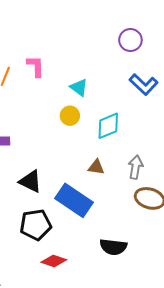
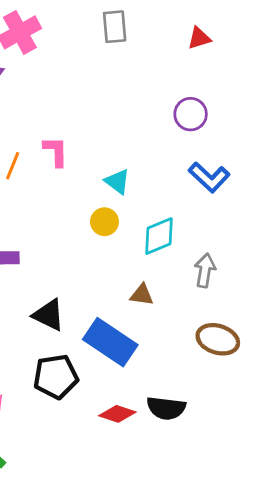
gray arrow: (135, 167) -> (205, 270), moved
red diamond: (54, 261) -> (117, 414), moved

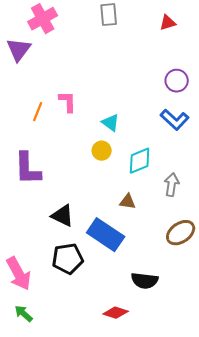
purple circle: (191, 114) -> (177, 81), moved
brown ellipse: (218, 339) -> (181, 233), turned -52
red diamond: (117, 414) -> (116, 313), moved

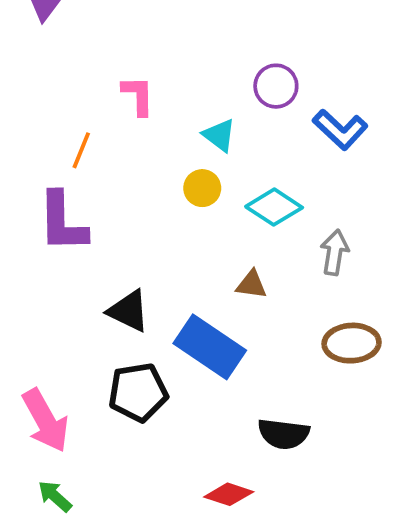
purple circle: (177, 81) -> (276, 86), moved
orange line: (38, 112) -> (81, 150), moved
cyan diamond: (140, 161) -> (274, 207), turned 56
brown ellipse: (181, 233) -> (352, 343), turned 32

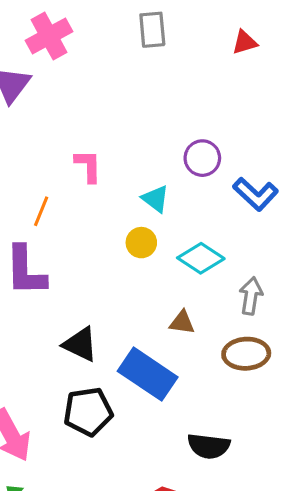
brown ellipse: (352, 343) -> (246, 354), moved

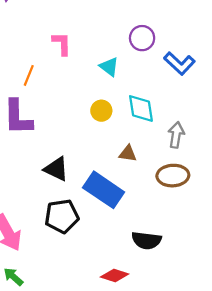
yellow circle: (141, 243) -> (101, 111), moved
cyan diamond: (201, 258) -> (141, 108), turned 48

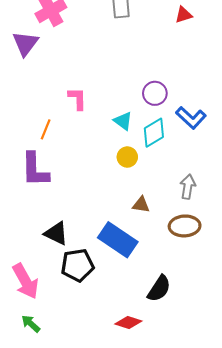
cyan diamond: (141, 108) -> (154, 133), moved, turned 68
yellow circle: (101, 111) -> (127, 157), moved
black triangle: (56, 169) -> (56, 233), moved
black semicircle: (146, 240) -> (159, 289), turned -64

